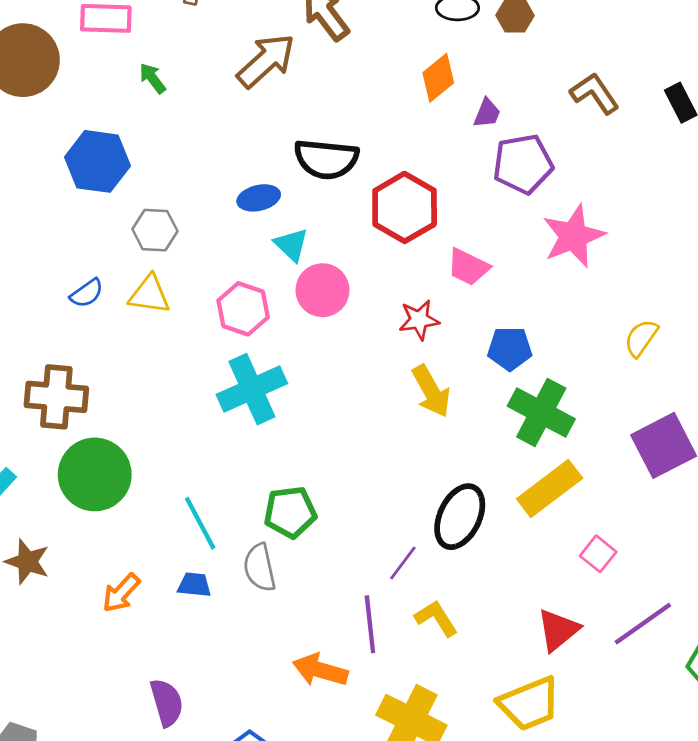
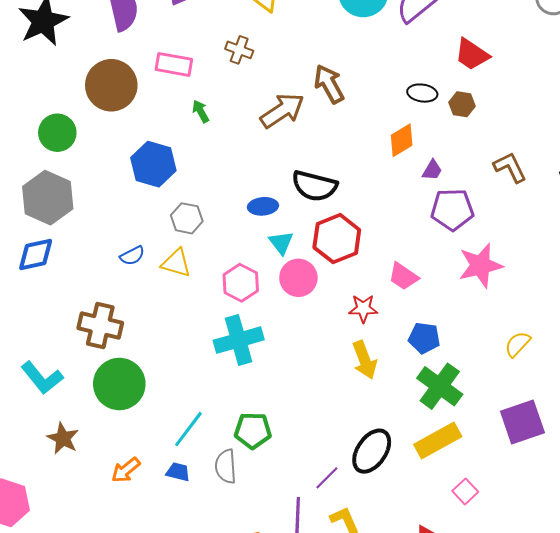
red hexagon: (405, 207) -> (337, 239), moved
cyan line: (200, 523) -> (188, 429), turned 57

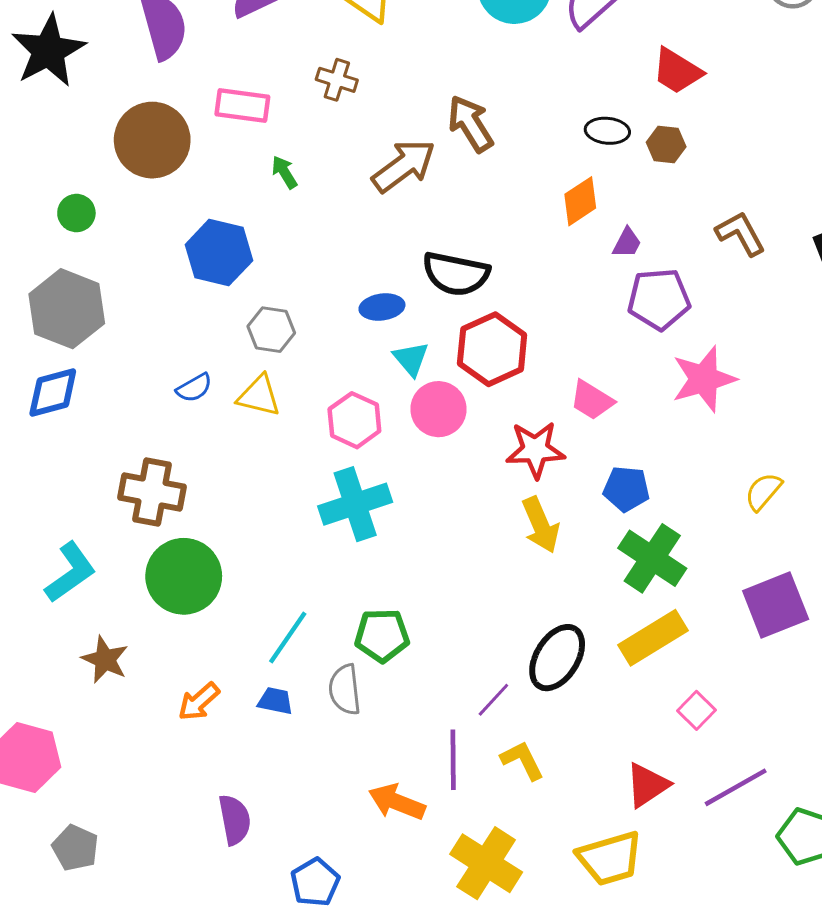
green circle: (57, 133) -> (76, 213), size x0.7
red star: (363, 309) -> (535, 450), size x1.4
cyan L-shape: (42, 378) -> (70, 572), turned -84

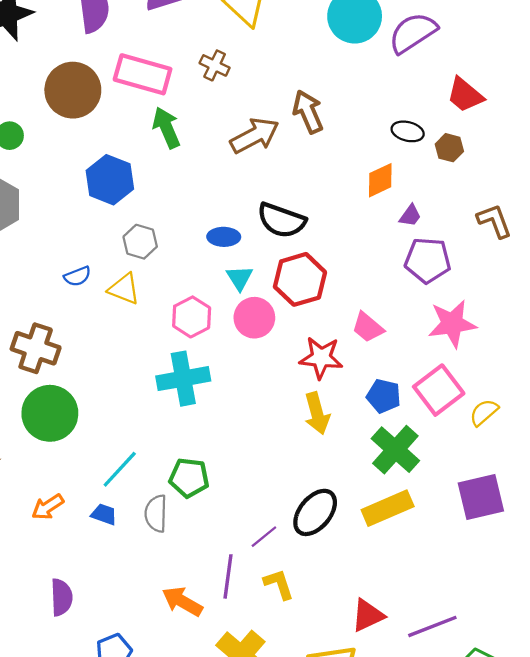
pink rectangle: (242, 105) -> (143, 74), size x1.4
green arrow: (284, 172) -> (166, 128), size x1.6
pink square: (697, 710) -> (439, 390), moved, size x1.8

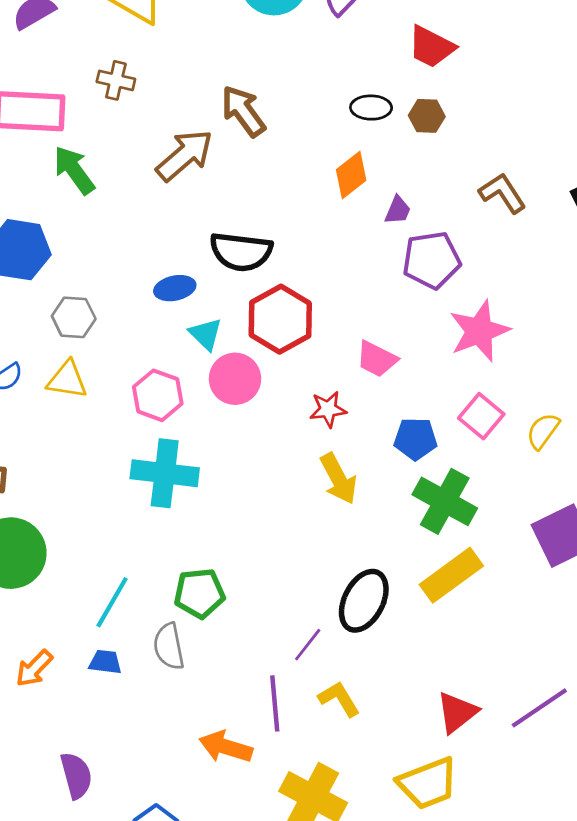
red star: (321, 358) -> (328, 409), size x0.7
cyan cross: (183, 379) -> (165, 473), turned 30
pink square: (439, 390) -> (481, 416), size x0.7

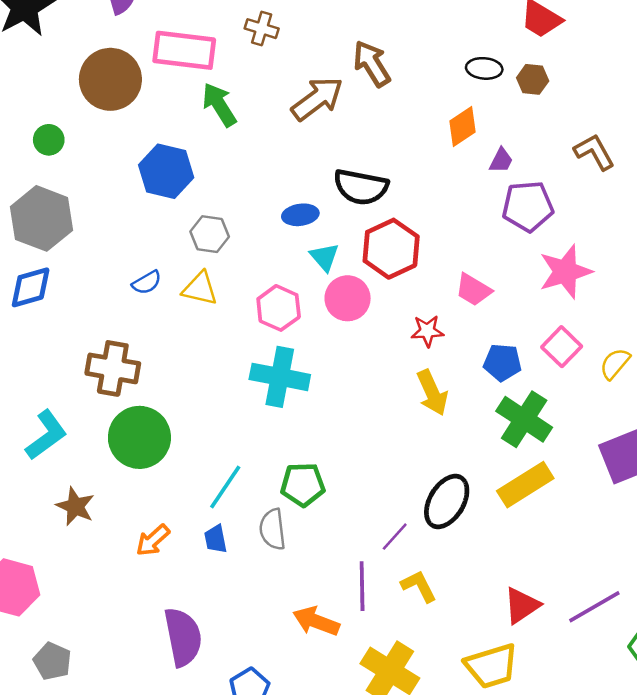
blue trapezoid: (105, 662) -> (216, 539), turned -112
purple semicircle: (76, 775) -> (183, 637), size x1.4

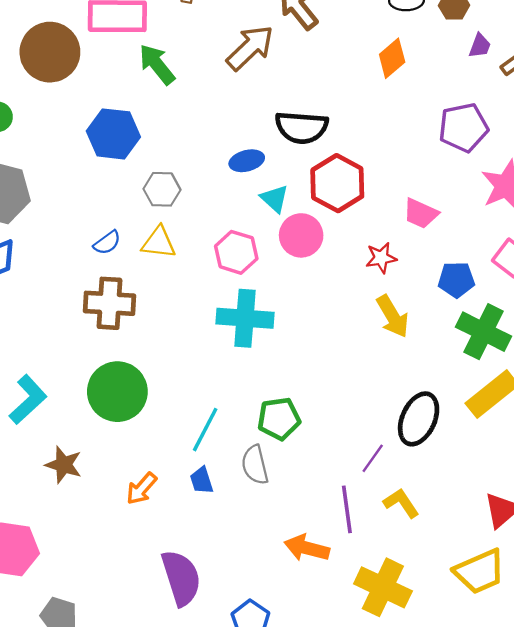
purple trapezoid: (501, 160) -> (480, 46), moved
brown cross: (113, 368) -> (109, 303), moved

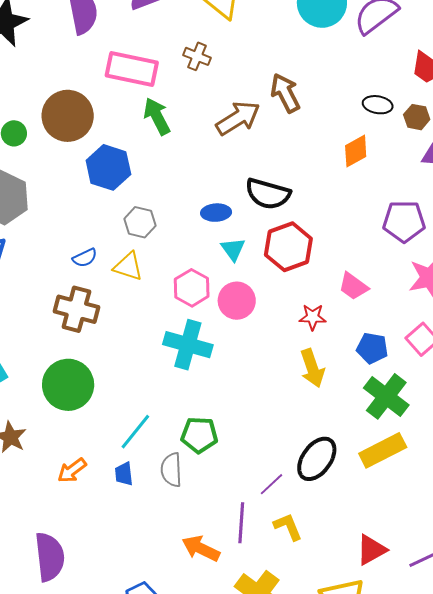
brown circle: (50, 52) -> (68, 116), moved
pink circle: (301, 235) -> (237, 301), moved
purple semicircle: (181, 578) -> (50, 557), moved

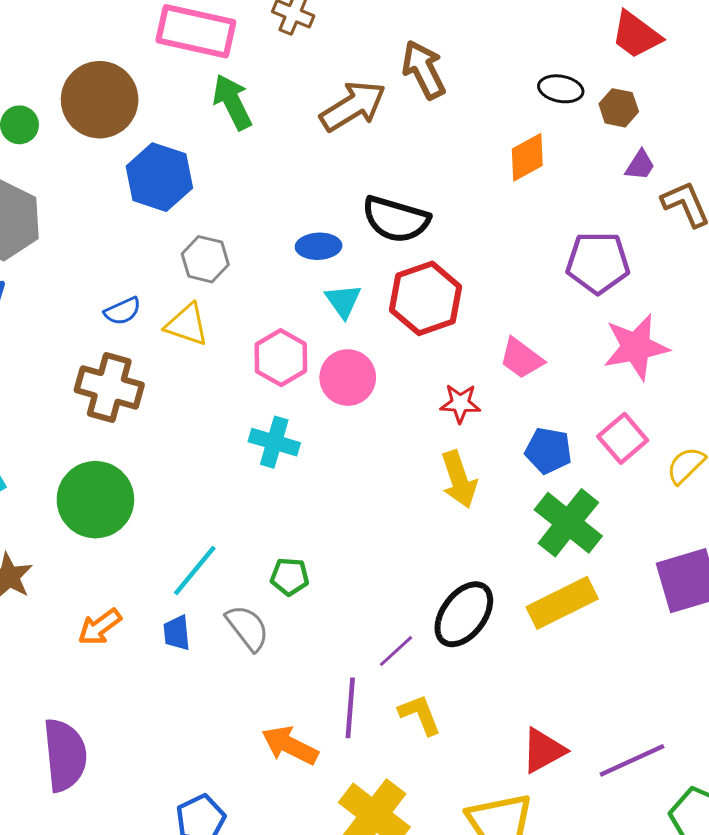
cyan cross: (188, 345) -> (274, 442), size x0.7
green pentagon: (199, 435) -> (290, 577), size x0.7
gray semicircle: (171, 470) -> (247, 628), turned 144

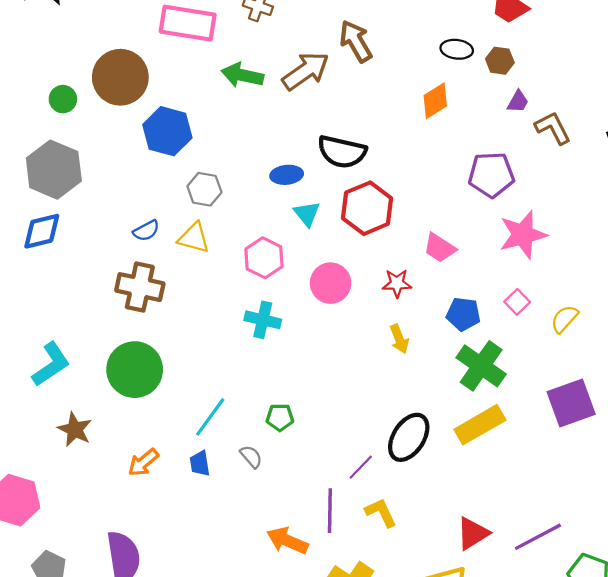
green arrow: (232, 102) -> (242, 75), moved, turned -48
pink circle: (348, 378) -> (331, 283), moved
pink square: (623, 438) -> (517, 302), size x0.7
yellow arrow: (459, 479) -> (399, 339), size x0.7
gray semicircle: (247, 628) -> (251, 457), size x0.7

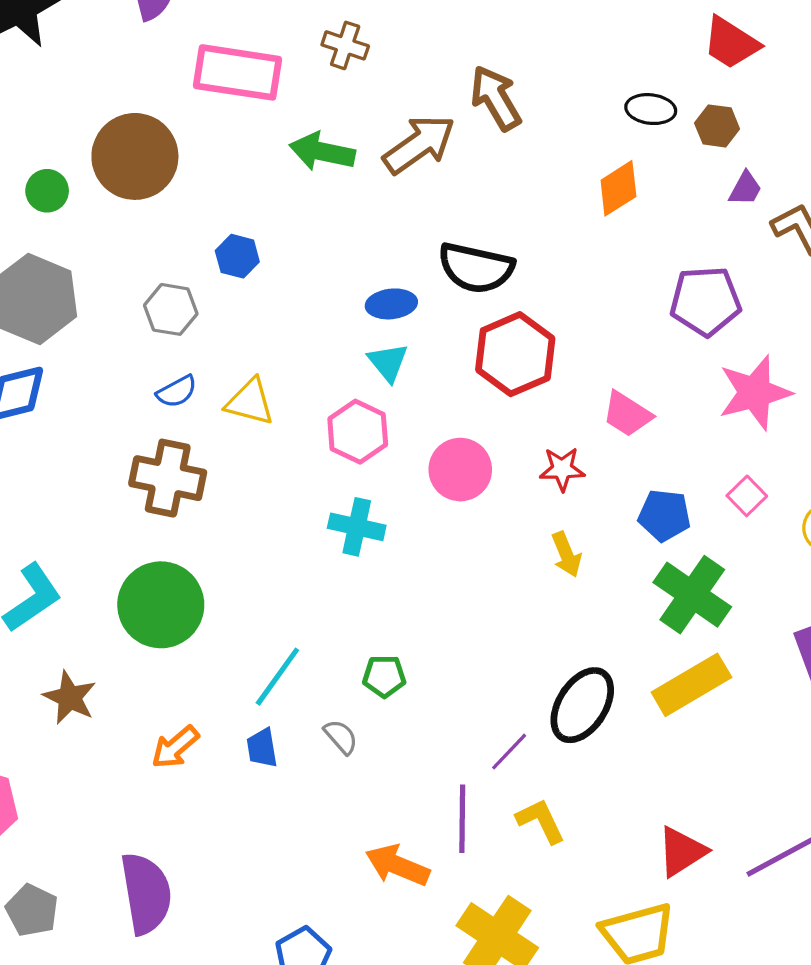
blue hexagon: (167, 131) -> (237, 256), moved, size x0.6
gray hexagon: (204, 189) -> (171, 309), moved
cyan triangle: (307, 214) -> (388, 362), moved

